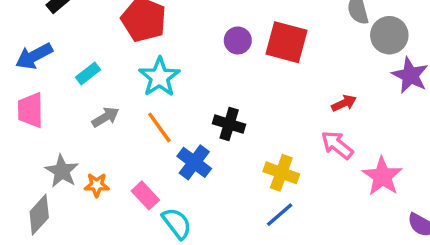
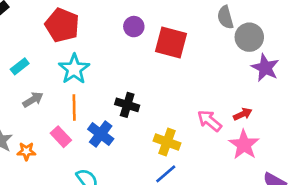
purple circle: (238, 40) -> (134, 27), moved
red arrow: (344, 103) -> (243, 114), moved
orange line: (159, 128) -> (74, 107), turned 35
pink rectangle: (145, 195) -> (61, 137), moved

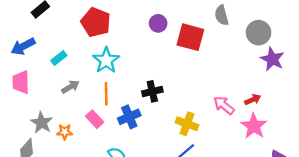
gray semicircle: (225, 17) -> (222, 15), moved
black cross: (127, 105) -> (152, 91), turned -30
blue cross: (101, 134) -> (129, 117), turned 30

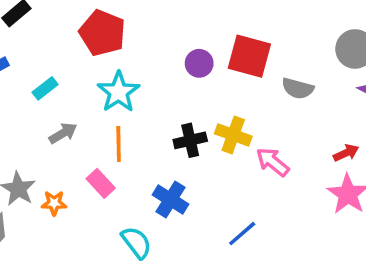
gray semicircle: (222, 15) -> (298, 88), moved, turned -60
purple circle: (158, 23) -> (199, 63), moved
pink arrow: (224, 105) -> (273, 162), moved
blue cross: (129, 117) -> (170, 199), moved, turned -35
yellow cross: (187, 124) -> (233, 135), moved

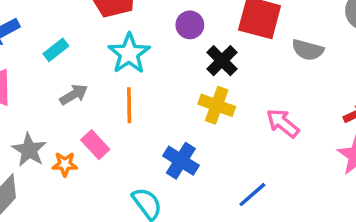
purple circle: (199, 63) -> (190, 25), moved
yellow cross: (233, 135) -> (217, 105), moved
black cross: (190, 140) -> (222, 61), moved, turned -32
pink rectangle: (101, 183) -> (95, 145), moved

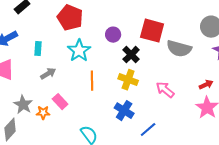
cyan rectangle: (56, 50) -> (38, 49), turned -48
gray semicircle: (308, 50) -> (179, 49), size x1.4
orange line: (129, 105) -> (92, 81), moved
blue cross: (181, 161) -> (124, 111), moved

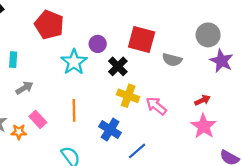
gray semicircle: (179, 49) -> (172, 60), size x0.7
cyan star: (79, 51) -> (74, 62), moved
yellow cross: (128, 80) -> (128, 96), moved
orange line: (92, 81) -> (74, 110), moved

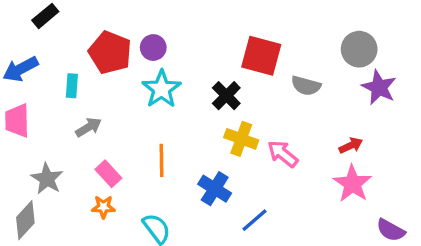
red pentagon: (49, 25) -> (110, 52), moved
purple circle: (98, 44) -> (153, 48), moved
orange star: (19, 132) -> (103, 207), moved

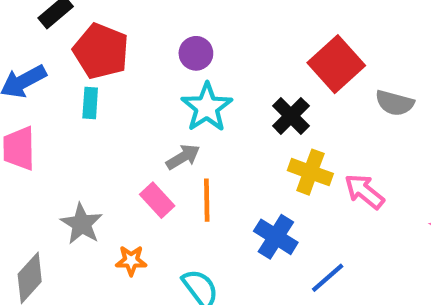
red pentagon: (110, 52) -> (101, 51), moved
red square: (261, 56) -> (336, 64), turned 33
gray arrow: (88, 127) -> (183, 157), moved
pink rectangle: (108, 174) -> (157, 200), moved
gray star: (47, 179) -> (82, 224), moved

